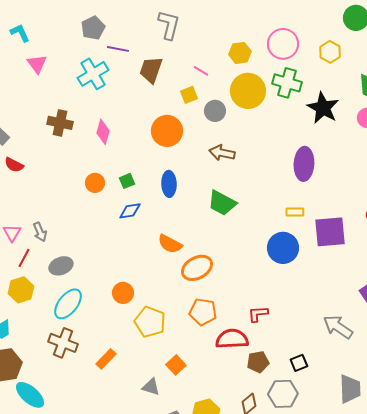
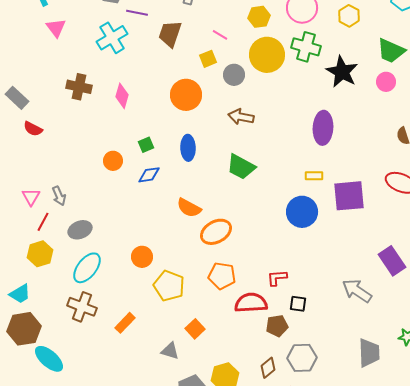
orange circle: (95, 183) -> (113, 161), moved
black square: (299, 363) -> (298, 304), moved, turned 30

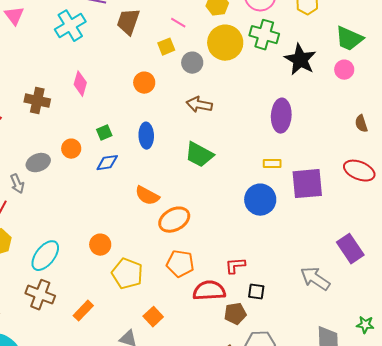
brown cross: (79, 87) -> (37, 101), moved
orange circle: (186, 95) -> (144, 83), size x0.7
gray ellipse: (80, 230) -> (38, 163), moved

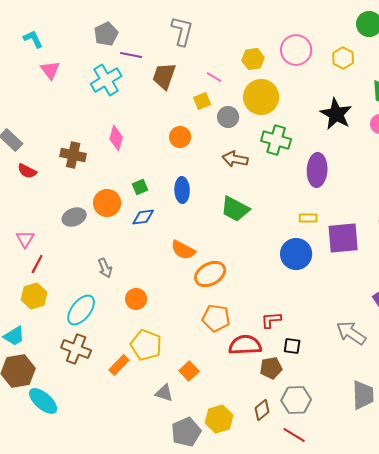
green cross: (264, 35) -> (276, 140), moved
orange circle: (71, 149) -> (107, 203), size x1.4
gray arrow: (17, 184) -> (105, 268), moved
yellow pentagon: (127, 274) -> (146, 345), moved

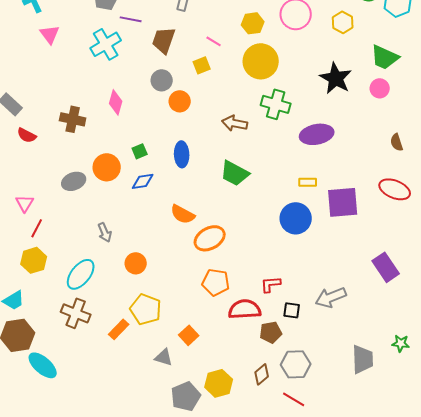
gray circle: (228, 117) -> (162, 80), moved
purple ellipse: (317, 170) -> (317, 134), turned 76
gray arrow: (351, 333) -> (331, 297), moved, turned -56

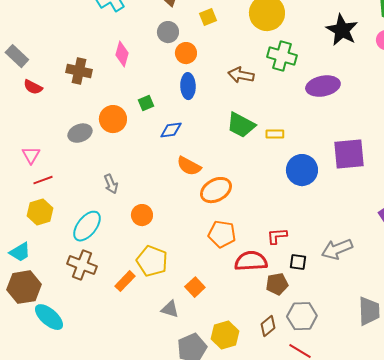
blue ellipse: (182, 154) -> (188, 86), moved
blue diamond: (143, 181) -> (171, 130), moved
yellow rectangle: (308, 182) -> (275, 134), moved
red line: (37, 228) -> (43, 180), turned 42

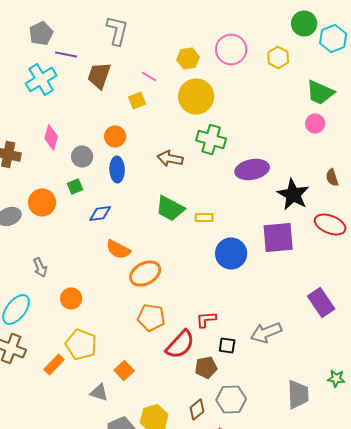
black star: (342, 30) -> (293, 194), moved
gray circle: (168, 32) -> (82, 156), moved
red semicircle: (251, 261) -> (180, 344), turned 136

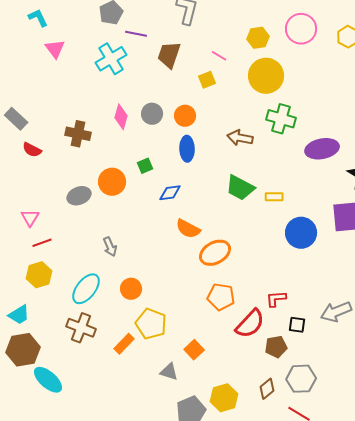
gray circle: (82, 156) -> (152, 114), moved
orange circle: (71, 298) -> (131, 289), moved

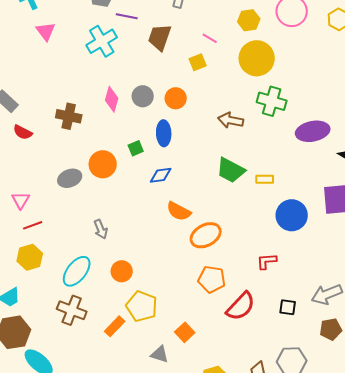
blue ellipse: (187, 149) -> (164, 133), moved
red L-shape: (276, 299) -> (267, 261), moved
brown pentagon: (276, 347) -> (331, 329), moved

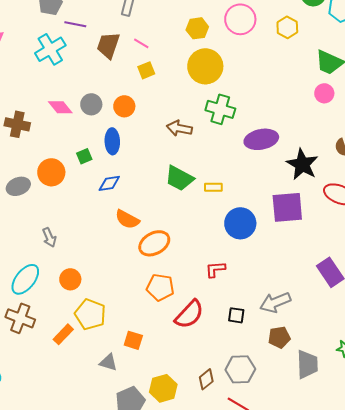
pink line: (210, 38) -> (141, 43), moved
pink diamond: (112, 99) -> (60, 107), turned -55
orange square: (185, 332) -> (133, 340), turned -30

